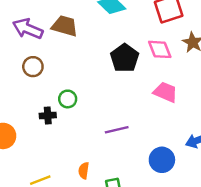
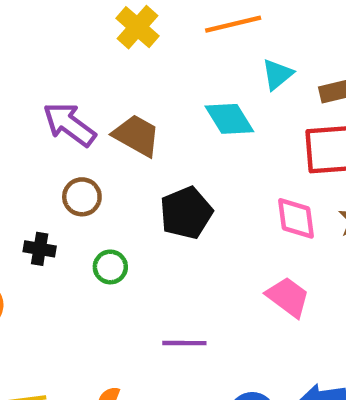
black pentagon: (125, 58) -> (186, 213), moved
brown circle: (33, 67) -> (82, 197), moved
black cross: (48, 116) -> (40, 249), moved

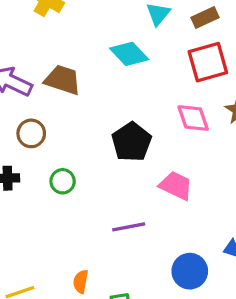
black pentagon: (186, 213) -> (132, 142), moved
pink trapezoid: (288, 297) -> (176, 186), moved

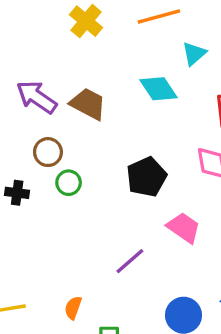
green circle: (63, 181) -> (69, 183), moved
purple line: (129, 227) -> (130, 261), turned -40

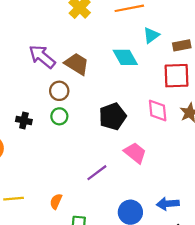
brown circle: (48, 152) -> (59, 91), moved

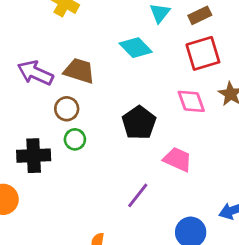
black cross: (24, 120) -> (34, 156), size x1.6

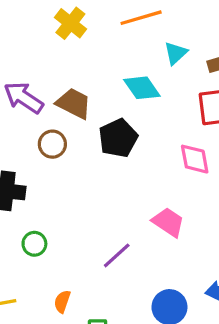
black pentagon: (139, 123) -> (118, 138), moved
green circle: (75, 139) -> (34, 244), moved

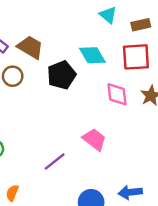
cyan triangle: (176, 53) -> (108, 15), turned -42
cyan diamond: (142, 88) -> (92, 55), moved

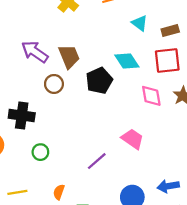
brown trapezoid: (30, 47) -> (69, 56), turned 40

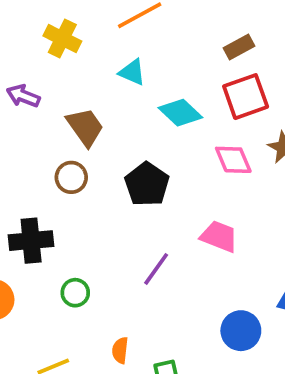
cyan triangle: (140, 23) -> (132, 72), moved
purple arrow: (35, 52) -> (23, 96), moved, size x0.7
black pentagon: (99, 81) -> (147, 184), moved
purple line: (97, 161) -> (156, 269), moved

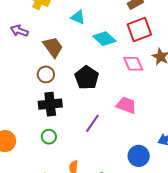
black cross: (31, 241) -> (50, 104), moved

